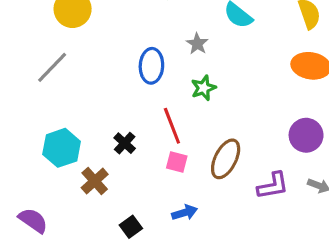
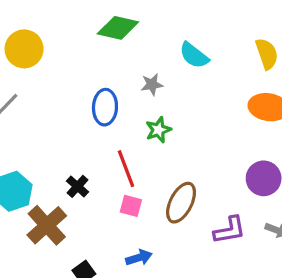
gray star: (197, 44) -> (152, 84), turned 30
brown cross: (95, 181) -> (47, 225), size x1.4

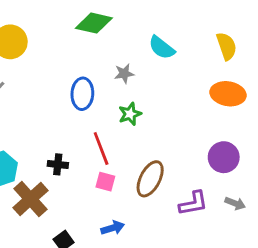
black cross: (77, 186) -> (58, 164), turned -36

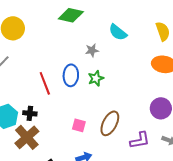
blue ellipse: (82, 94) -> (71, 75), moved
red line: (101, 149) -> (45, 83), moved
black cross: (58, 164) -> (30, 113), moved

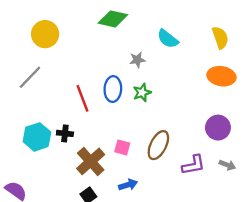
brown cross: (27, 137) -> (91, 161), moved

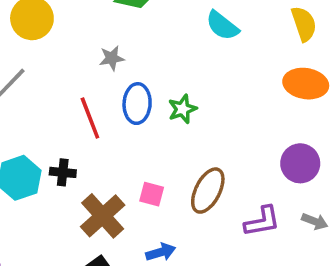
gray star: (137, 60) -> (112, 58), moved

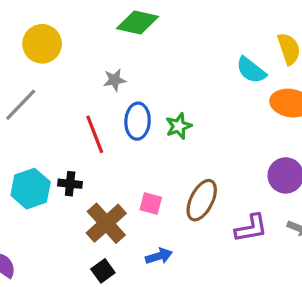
cyan semicircle: (222, 26) -> (251, 70), moved

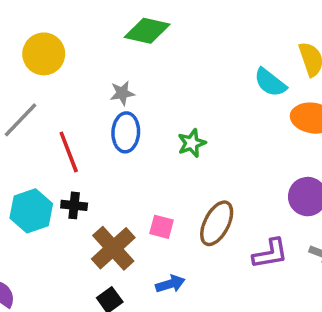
blue ellipse: (138, 121) -> (126, 132), moved
red line: (95, 134) -> (69, 152), moved

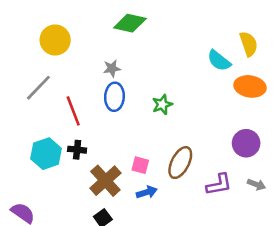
blue arrow: (170, 284) -> (147, 192), moved

